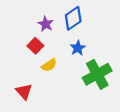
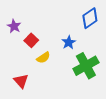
blue diamond: (73, 18) -> (90, 18), moved
purple star: (46, 24) -> (14, 26), moved

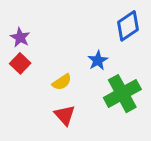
red square: (31, 40) -> (20, 63), moved
red triangle: (21, 81) -> (65, 115), moved

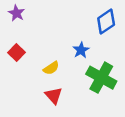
purple star: (20, 37) -> (17, 13), moved
green cross: (122, 94) -> (101, 78), turned -32

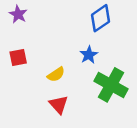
blue diamond: (106, 21) -> (101, 18), moved
red square: (17, 53) -> (18, 57), turned 35

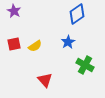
yellow semicircle: (56, 74) -> (35, 46), moved
green cross: (111, 85) -> (85, 65), size x0.7

